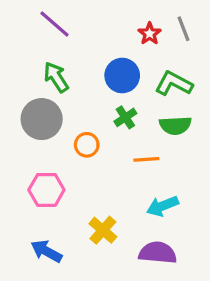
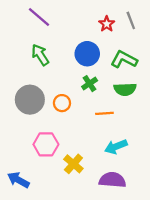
gray circle: (42, 119) -> (30, 100), moved
pink hexagon: (46, 190) -> (46, 144), moved
blue arrow: (46, 251) -> (18, 180), moved

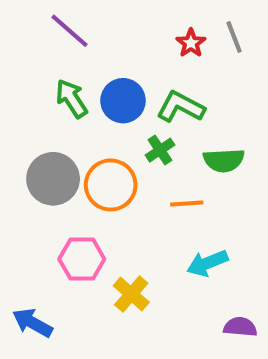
blue circle: (87, 54) -> (123, 101), moved
green L-shape: (124, 59) -> (181, 107), moved
orange circle: (62, 103) -> (111, 185), size x1.6
purple semicircle: (112, 180) -> (240, 327), moved, size x0.7

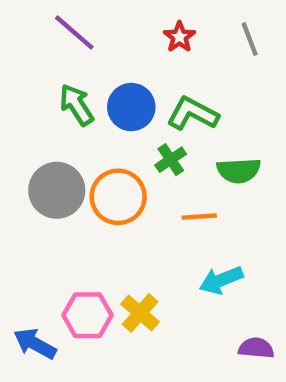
red star: (191, 43) -> (179, 37), moved
pink hexagon: (82, 259) -> (87, 315), moved

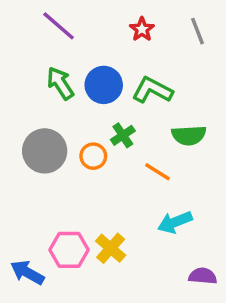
green cross: (171, 160) -> (123, 135), moved
orange circle: (118, 197) -> (93, 156), size x0.6
orange line: (199, 217) -> (158, 172), turned 36

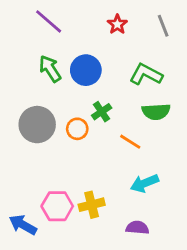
green L-shape: (152, 90) -> (146, 74), moved
yellow cross: (111, 248) -> (92, 205), turned 35
purple semicircle: (203, 276) -> (137, 228), moved

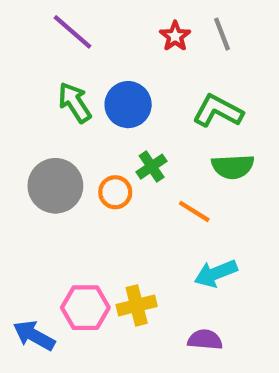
gray line: (163, 26) -> (222, 34), moved

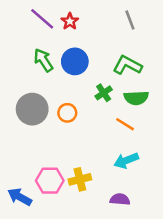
red star: (175, 36) -> (70, 21), moved
green cross: (152, 167) -> (104, 93), moved
orange line: (194, 211) -> (125, 124), moved

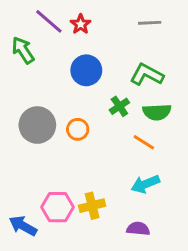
gray line: (130, 20) -> (150, 23), turned -72
green arrow: (43, 60) -> (23, 50), moved

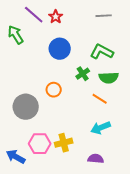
gray circle: (37, 125) -> (26, 107), moved

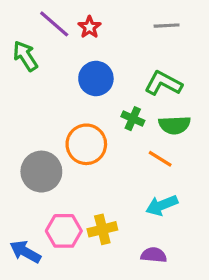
green cross: (83, 74) -> (133, 119), turned -32
orange circle: (54, 90) -> (86, 144), size x1.6

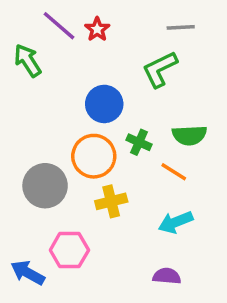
blue circle: (96, 78) -> (104, 104), moved
green L-shape: (163, 83) -> (160, 69), moved, turned -54
green cross: (133, 119) -> (139, 142), moved
yellow cross: (102, 229) -> (111, 201), moved

